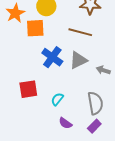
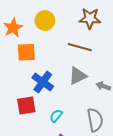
orange square: (35, 28) -> (26, 52), moved
blue cross: (52, 57) -> (43, 82), moved

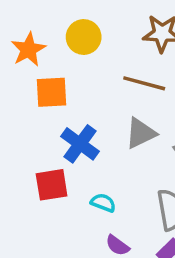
cyan semicircle: (56, 116) -> (103, 203), turned 72

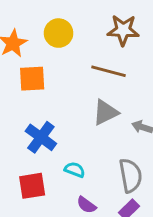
blue cross: (80, 144) -> (41, 137), moved
red square: (52, 185) -> (32, 186), moved

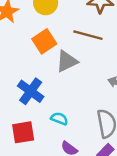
orange square: (32, 79) -> (44, 41), moved, turned -30
gray triangle: (106, 112) -> (67, 61), moved

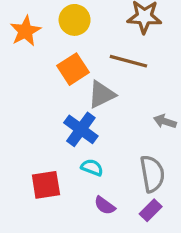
blue cross: (31, 91) -> (81, 129), moved

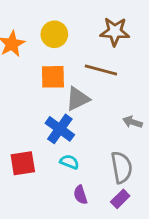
orange square: (73, 69) -> (53, 77), turned 32
red square: (46, 185) -> (23, 163), moved
purple semicircle: (105, 205) -> (80, 195), turned 36

